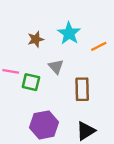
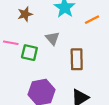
brown star: (36, 39) -> (25, 14), moved

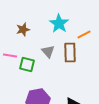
brown rectangle: (77, 59) -> (70, 52), moved

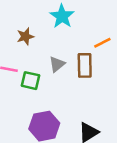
cyan star: (59, 23) -> (62, 16), moved
gray triangle: (48, 51) -> (57, 64), turned 32

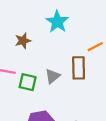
gray triangle: (57, 64) -> (53, 76), moved

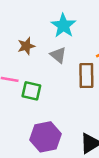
gray triangle: (53, 76) -> (58, 55), moved, turned -42

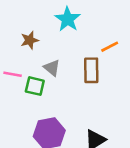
gray triangle: (58, 55) -> (52, 68), moved

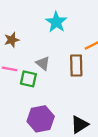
brown star: (30, 40) -> (12, 40), moved

